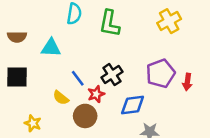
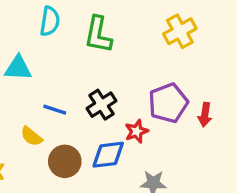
blue line: (78, 78) -> (55, 110), turned -35
red star: (96, 94) -> (137, 131), moved
blue diamond: (133, 105) -> (108, 155), moved

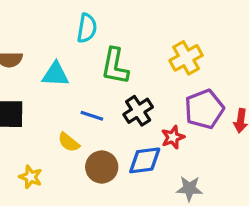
yellow cross: (180, 31) -> (186, 58), moved
green L-shape: (98, 35) -> (115, 66), moved

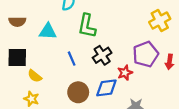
yellow cross: (186, 58) -> (160, 21), moved
blue line: (92, 116) -> (72, 59), turned 48
yellow semicircle: (69, 142) -> (35, 76), moved

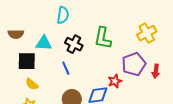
green L-shape: (87, 26) -> (103, 38), moved
black cross: (102, 55) -> (74, 44), moved, turned -30
black square: (17, 57) -> (27, 61), moved

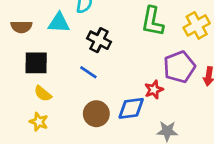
green L-shape: (103, 38) -> (152, 21), moved
cyan triangle: (44, 43) -> (59, 23), moved
blue line: (66, 68) -> (88, 72), turned -32

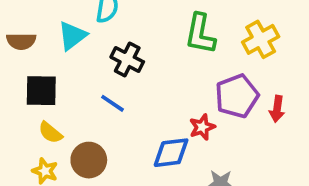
cyan triangle: (59, 23) -> (72, 36), turned -40
brown circle: (96, 114) -> (89, 160), moved

